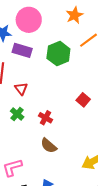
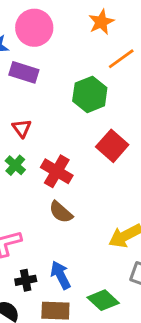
green hexagon: (58, 54) -> (90, 94), moved
red square: (83, 100) -> (112, 146), size x1.5
red cross: (45, 118) -> (57, 171), size x1.5

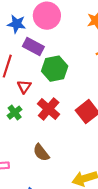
green hexagon: (90, 94) -> (55, 69), moved
red cross: (57, 171) -> (49, 109), moved

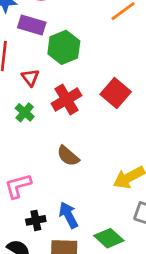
red cross: (49, 109) -> (66, 100), turned 30

